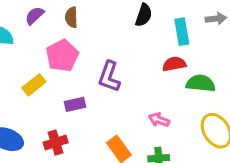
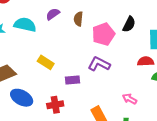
pink pentagon: (62, 56) -> (103, 34), moved
purple L-shape: (109, 77) -> (99, 64), turned 90
yellow rectangle: (34, 85) -> (46, 62), turned 63

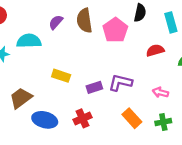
brown semicircle: (78, 19) -> (84, 21), size x1.5
red semicircle: (146, 61) -> (155, 50), moved
purple L-shape: (99, 64) -> (120, 83), moved

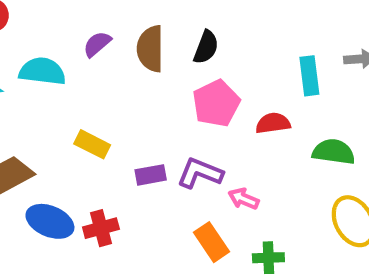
black semicircle: (140, 13) -> (206, 47), moved
pink pentagon: (115, 30) -> (216, 103), moved
pink arrow: (160, 92) -> (244, 199), moved
red cross: (83, 118) -> (101, 228), moved

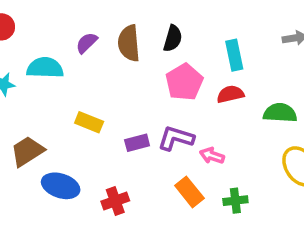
cyan rectangle: (309, 76) -> (234, 55), moved
red cross: (101, 228) -> (115, 201), moved

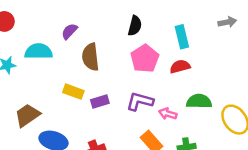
brown semicircle: (129, 43) -> (90, 57), moved
green semicircle: (280, 113) -> (199, 101), moved
purple rectangle: (137, 143) -> (100, 101), moved

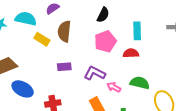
yellow rectangle: (73, 92) -> (42, 39), moved

